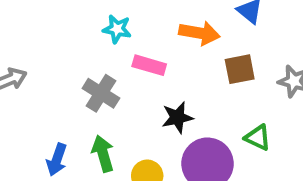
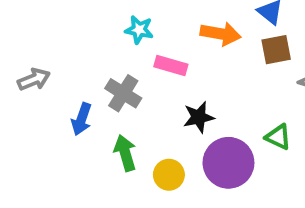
brown square: (240, 69) -> (276, 50), moved
blue arrow: (57, 160) -> (81, 119), moved

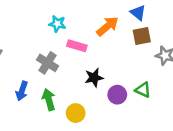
orange arrow: (221, 34) -> (107, 26), turned -50
blue arrow: (81, 119) -> (22, 91), moved
purple circle: (228, 163) -> (117, 95), moved, size x0.6

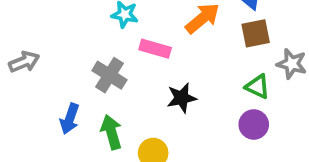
green triangle: (143, 90) -> (258, 87), moved
purple circle: (117, 95) -> (254, 125), moved

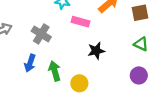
gray cross: (109, 75) -> (41, 34), moved
purple circle: (254, 125) -> (139, 75), moved

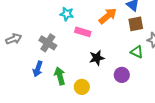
purple circle: (139, 75) -> (122, 75), moved

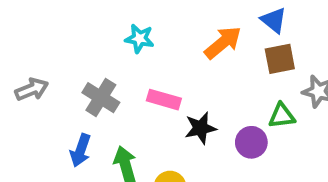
pink rectangle: (83, 32) -> (164, 100), moved
green triangle: (137, 52) -> (282, 116), turned -32
purple circle: (122, 75) -> (251, 142), moved

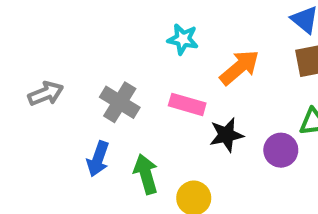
cyan star: (139, 39) -> (183, 39), moved
orange arrow: (223, 43) -> (239, 67), moved

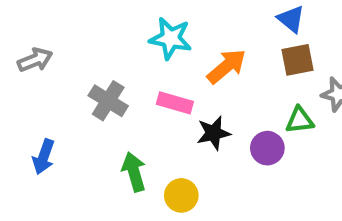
cyan star: (183, 39) -> (171, 38), size x1.4
gray arrow: (46, 94) -> (35, 60), moved
blue arrow: (98, 159) -> (44, 157), moved

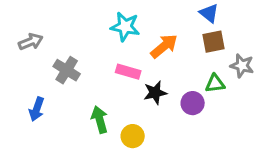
gray cross: (108, 101) -> (67, 70), moved

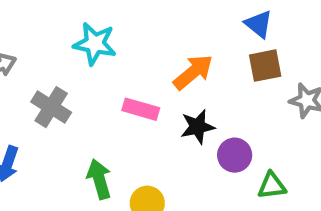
cyan star: (125, 27) -> (95, 44), moved
green triangle: (215, 84) -> (272, 186), moved
black star: (155, 93) -> (197, 127), moved

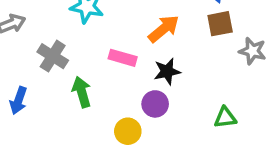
purple circle: (235, 155) -> (155, 104), moved
green arrow: (99, 179) -> (82, 92), moved

